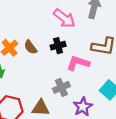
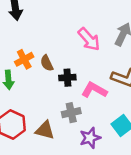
black cross: (58, 46) -> (67, 78), moved

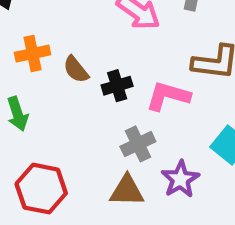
orange cross: (24, 59) -> (33, 54), moved, turned 30
brown triangle: (45, 130) -> (127, 191), moved

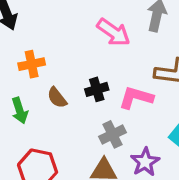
brown semicircle: (76, 69) -> (57, 98), moved

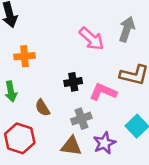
brown semicircle: (57, 98) -> (42, 108), moved

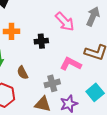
black cross: (73, 82) -> (41, 41), moved

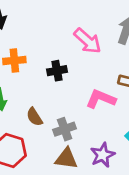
gray cross: (52, 83) -> (65, 129), moved

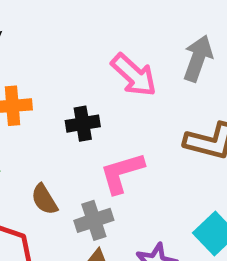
pink L-shape: (101, 99) -> (122, 173), moved, turned -40

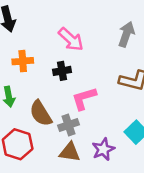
pink arrow: (134, 75) -> (71, 39), moved
brown semicircle: (44, 199) -> (41, 113), size x1.5

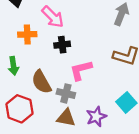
pink arrow: (71, 39) -> (53, 17), moved
gray cross: (68, 125) -> (66, 93), turned 30

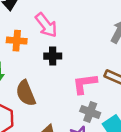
pink L-shape: (81, 70) -> (85, 84), moved
gray cross: (66, 93) -> (90, 112), moved

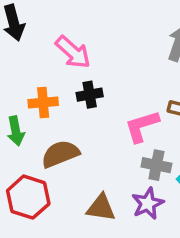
orange cross: (17, 41) -> (43, 102), moved
brown semicircle: (26, 93) -> (60, 154), turned 100

